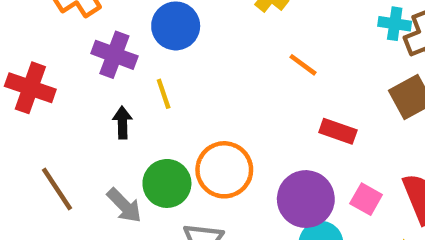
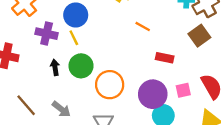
yellow line: (164, 94) -> (74, 38), moved
green circle: (167, 183) -> (81, 66), moved
pink square: (366, 199) -> (183, 90), turned -35

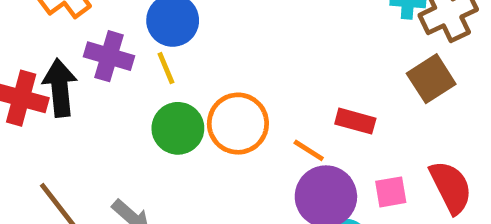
orange line: (143, 26) -> (309, 150), moved
black arrow: (55, 67) -> (60, 88), moved, size x1.6
orange circle: (110, 85) -> (238, 124), moved

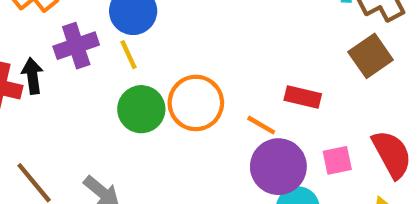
purple cross: (109, 56) -> (76, 46), turned -33
black arrow: (60, 88) -> (32, 76), size x0.7

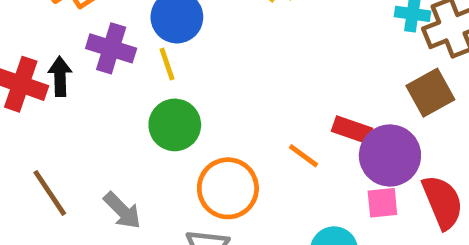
purple cross: (76, 46) -> (111, 48), turned 30
orange circle: (196, 103) -> (228, 188), moved
purple circle: (278, 167) -> (390, 156), moved

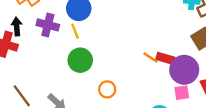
black arrow: (60, 76) -> (17, 27), moved
orange line: (304, 156) -> (150, 57), moved
orange circle: (228, 188) -> (107, 89), size x0.6

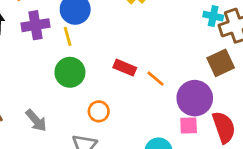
purple cross: (48, 25) -> (35, 25), turned -30
red rectangle: (165, 58) -> (125, 68), moved

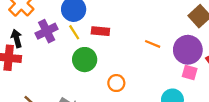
red rectangle: (125, 68) -> (100, 31), moved
pink square: (189, 125) -> (190, 72), turned 35

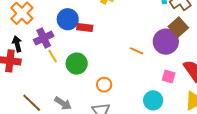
red rectangle: (100, 31) -> (85, 27), moved
yellow line: (74, 32) -> (53, 56), moved
purple circle: (188, 50) -> (166, 42), moved

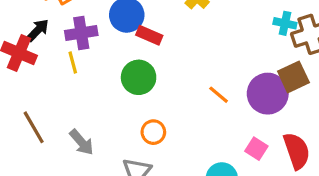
black arrow: (17, 44) -> (38, 30), turned 42
yellow line: (53, 56) -> (73, 62), moved
green circle: (77, 64) -> (139, 77), moved

